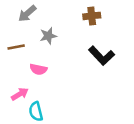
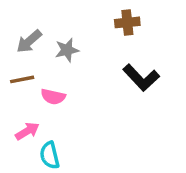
gray arrow: (27, 13) -> (29, 41), moved
brown line: (16, 47) -> (22, 79), moved

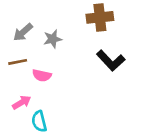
brown cross: (127, 22) -> (100, 17), size x1.4

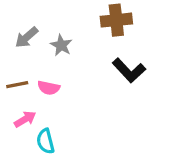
gray star: (53, 39) -> (61, 45), turned -30
brown line: (18, 62) -> (17, 85), moved

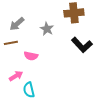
gray star: (61, 45) -> (47, 29), moved
brown line: (17, 85) -> (11, 43), moved

